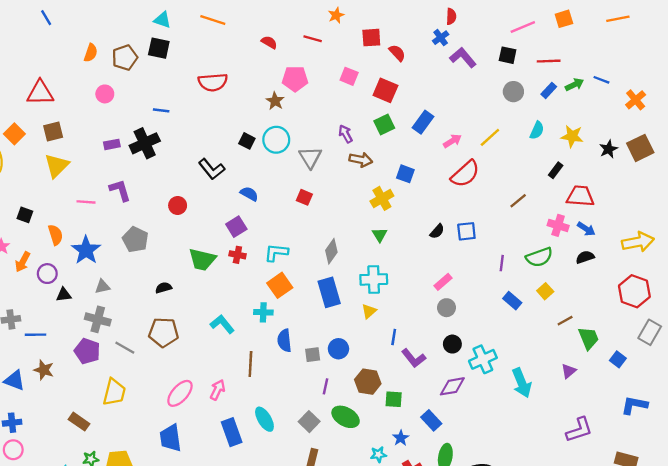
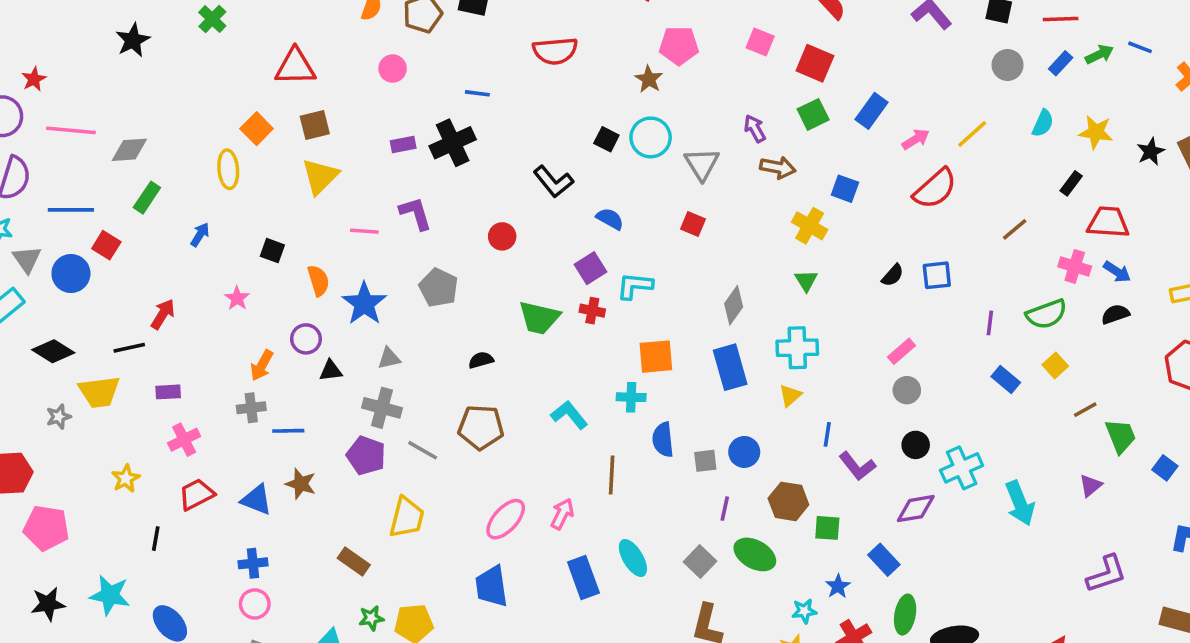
yellow cross: (382, 198) -> (810, 226), turned -30
cyan L-shape: (276, 252) -> (635, 286), moved
orange arrow: (23, 262) -> (262, 365), moved
orange square: (280, 285) -> (656, 357), turned 30

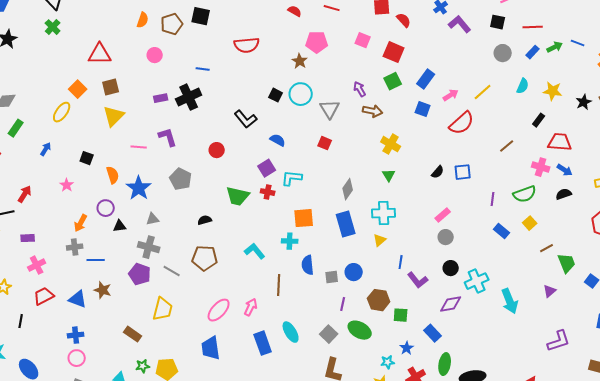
yellow ellipse: (228, 169) -> (62, 112), turned 40
blue square: (845, 189) -> (423, 109), moved

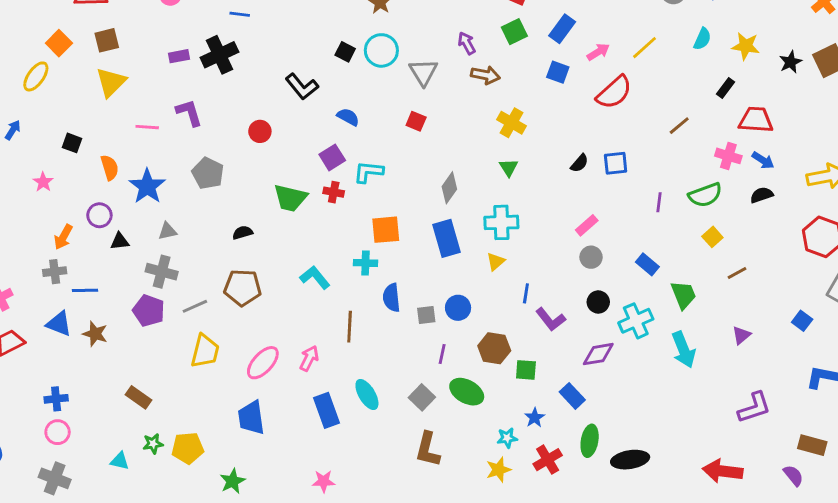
blue rectangle: (502, 231) -> (647, 264), moved
green trapezoid: (567, 263) -> (684, 295), moved
gray line: (172, 271) -> (195, 306), turned -54
blue triangle: (78, 299) -> (59, 324), moved
yellow trapezoid: (163, 309) -> (205, 351), moved

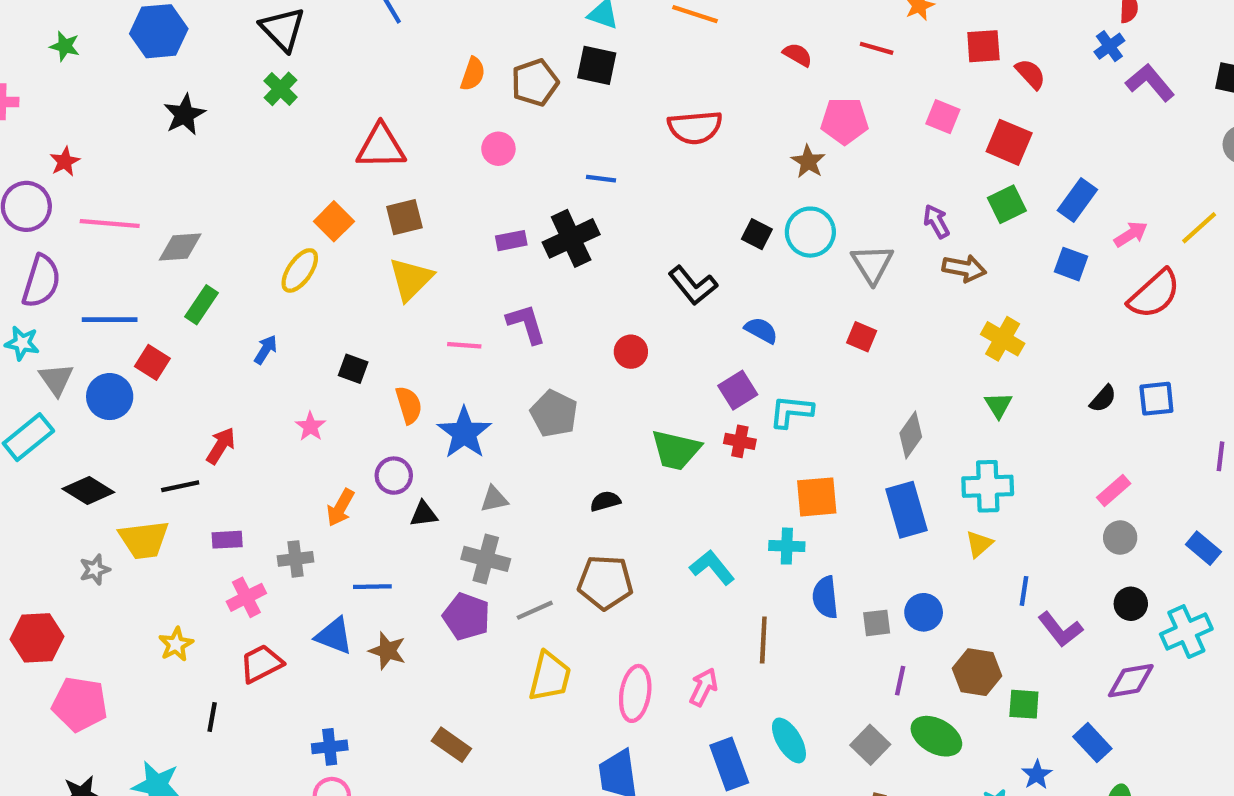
gray cross: (55, 272) -> (296, 559), moved
pink ellipse: (263, 363) -> (635, 693), turned -33

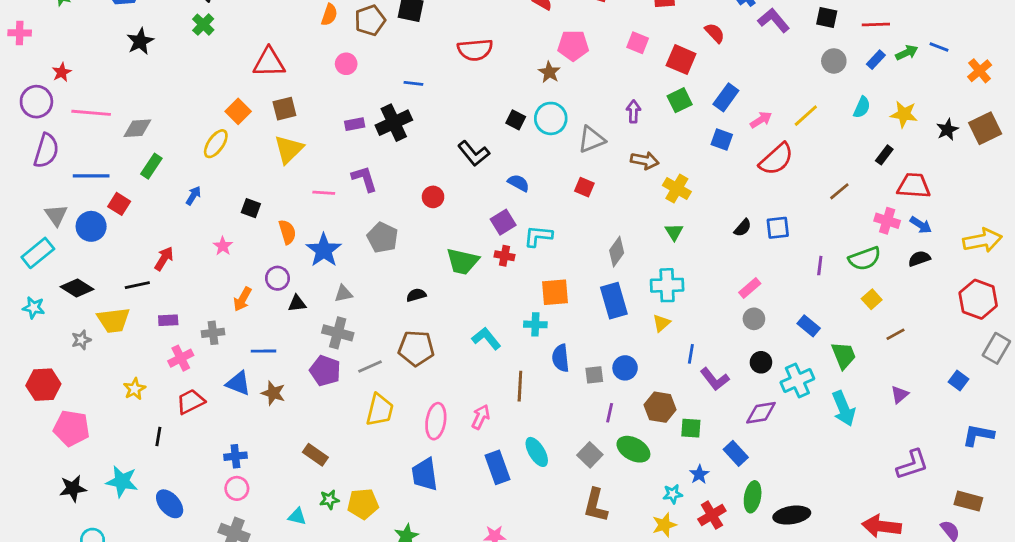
red semicircle: (1030, 74) -> (715, 33), moved
purple arrow: (936, 221) -> (633, 111), turned 30
gray triangle: (872, 264) -> (591, 139), turned 40
brown arrow: (964, 268) -> (645, 160), moved
cyan star: (22, 343) -> (34, 308), moved

